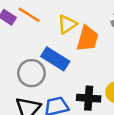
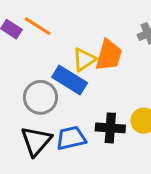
yellow triangle: (67, 24) -> (84, 60), moved

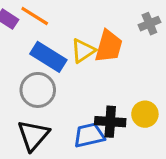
blue rectangle: (70, 80) -> (48, 57), moved
blue trapezoid: (71, 138) -> (89, 135), moved

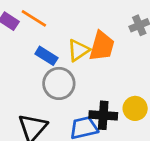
blue rectangle: (48, 57) -> (46, 56), size x0.7
gray circle: (38, 90) -> (59, 83), moved

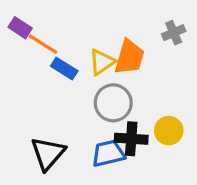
orange line: (34, 18) -> (43, 44), moved
gray circle: (59, 83) -> (113, 103), moved

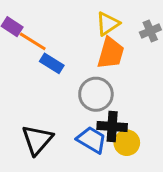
yellow triangle: (102, 62) -> (108, 24), moved
yellow circle: (169, 131) -> (127, 143), moved
blue trapezoid: (108, 153) -> (92, 140), turned 44

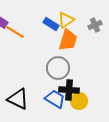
blue rectangle: (52, 63) -> (51, 24), moved
black triangle: (37, 140) -> (18, 99), turned -45

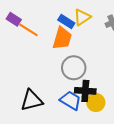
orange trapezoid: (68, 40) -> (62, 38), moved
black triangle: (18, 99) -> (32, 100), turned -40

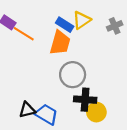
black triangle: (32, 100) -> (27, 110), size x0.7
blue trapezoid: (71, 100) -> (46, 114), moved

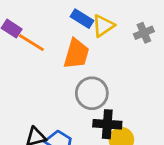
blue rectangle: (65, 25) -> (82, 19), moved

